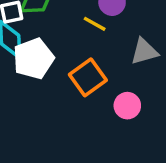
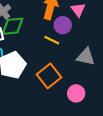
gray triangle: (144, 51) -> (86, 57), turned 30

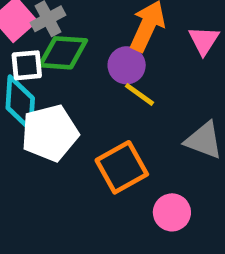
purple circle: (63, 25) -> (127, 65), moved

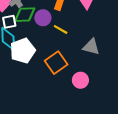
purple circle: (127, 65) -> (43, 18), moved

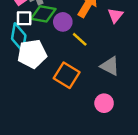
orange square: (56, 63) -> (67, 75), turned -35
pink circle: (80, 80) -> (104, 103), moved

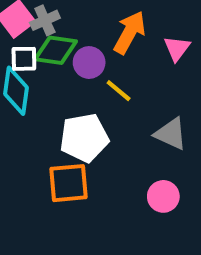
white pentagon: (32, 54) -> (84, 138), moved
orange square: (67, 75) -> (69, 183), moved, turned -35

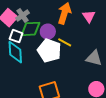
white square: (24, 59) -> (16, 36), turned 32
white pentagon: (84, 138) -> (49, 51), moved, turned -30

